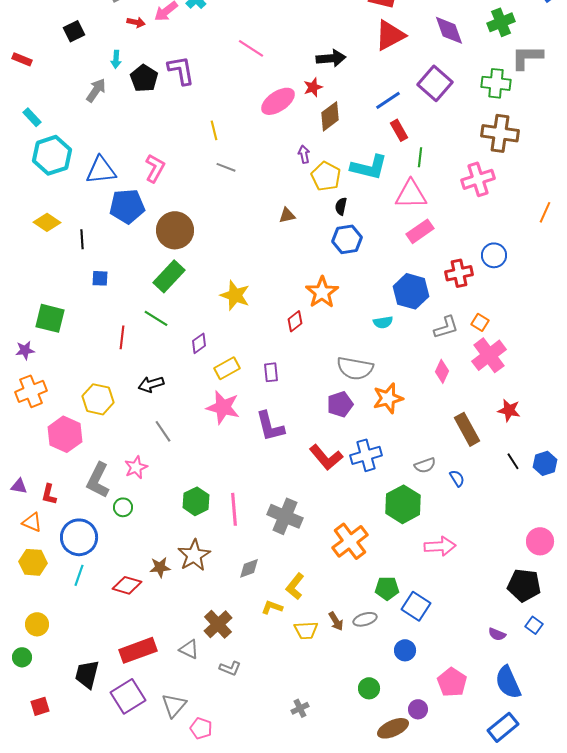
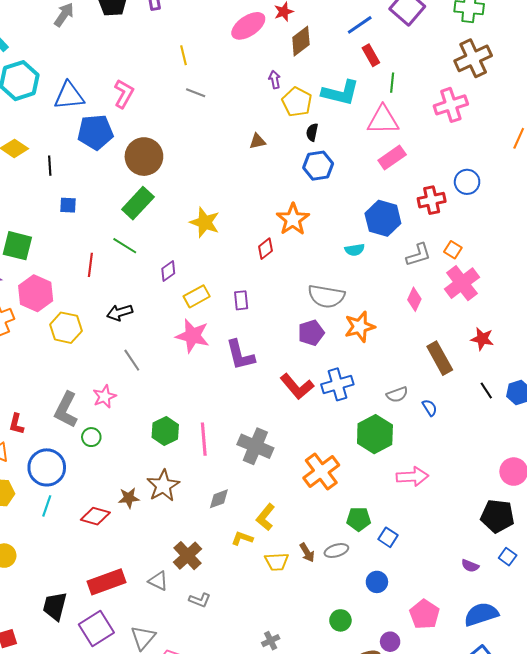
brown cross: (500, 133) -> (473, 58), turned -33
pink hexagon: (65, 434) -> (36, 293), moved
blue square: (416, 606) -> (388, 537), size x0.7
blue semicircle: (508, 682) -> (481, 614), turned 96

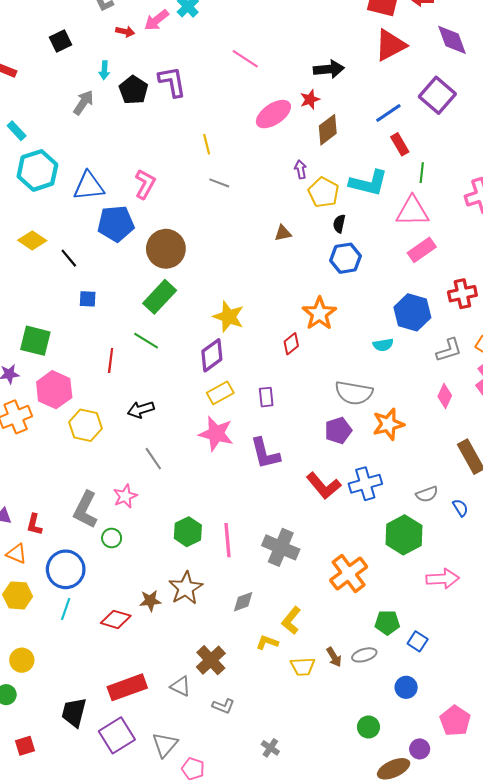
black line: (50, 166) -> (69, 258), turned -36
purple diamond: (168, 271) -> (212, 355), moved, size x1.5
gray cross: (271, 641) -> (270, 748), moved, turned -30

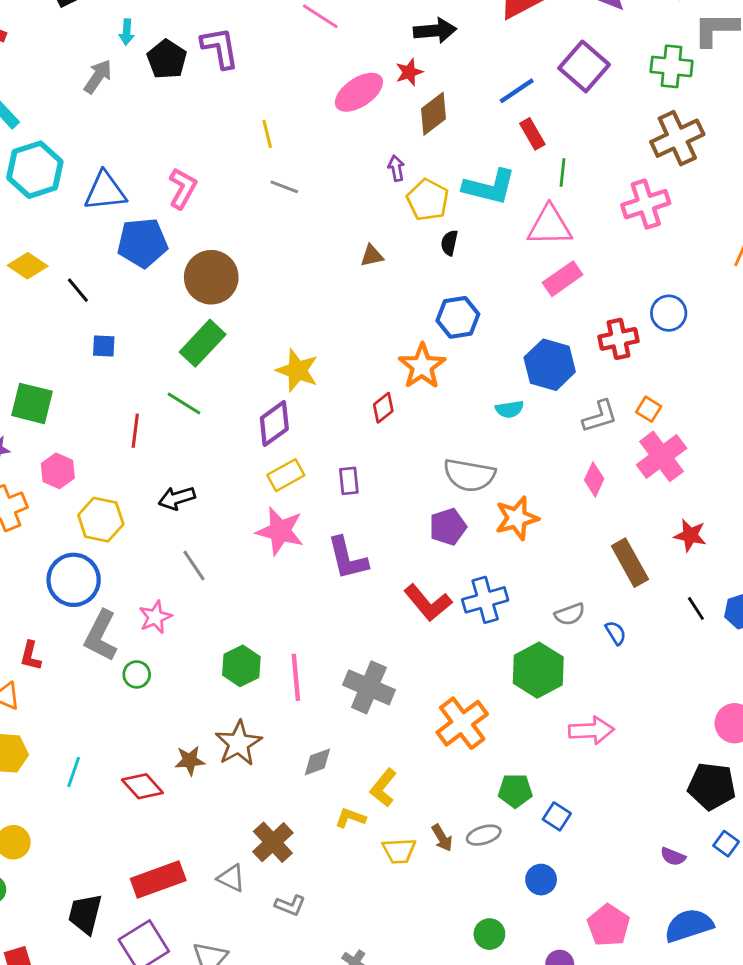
blue hexagon: (346, 258) -> (458, 317), moved
pink hexagon: (54, 390) -> (58, 471), size x0.7
blue circle: (66, 569) -> (74, 580), moved
red diamond: (116, 619) -> (142, 786), turned 32

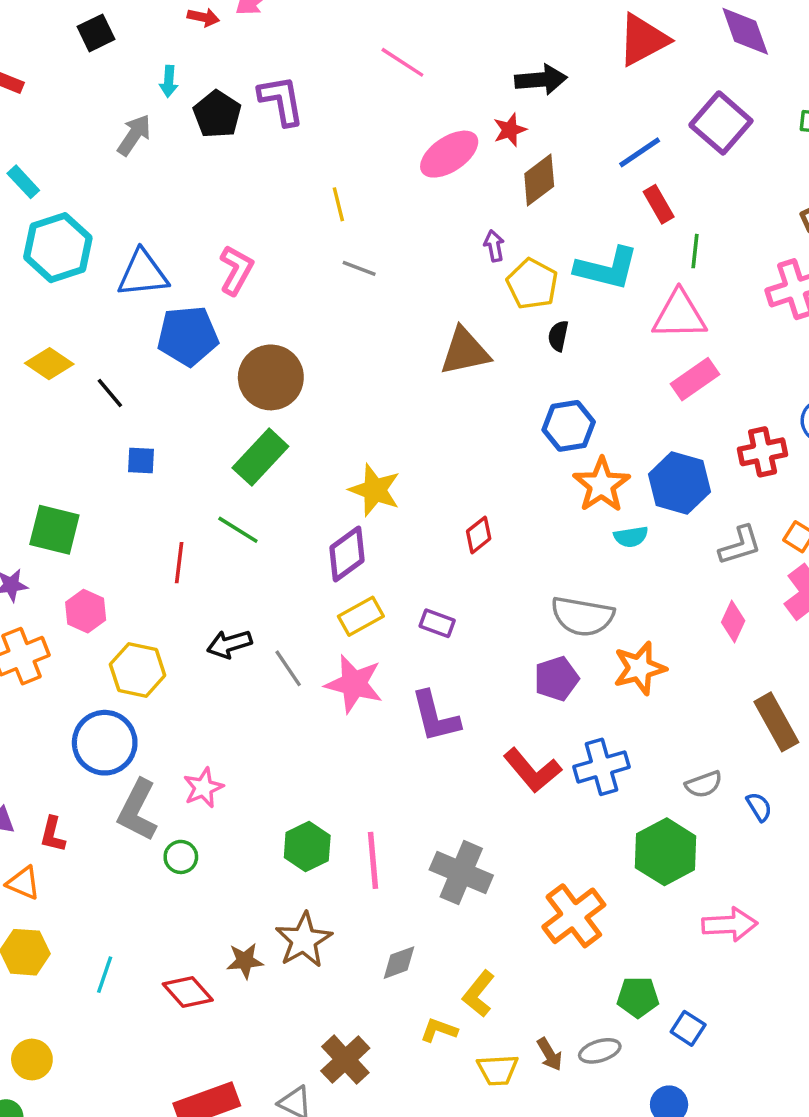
brown triangle: (372, 256) -> (465, 351), size x1.8
orange star: (422, 366) -> (602, 485), moved
purple rectangle: (349, 481) -> (437, 623), turned -64
gray line: (194, 565) -> (288, 668), moved

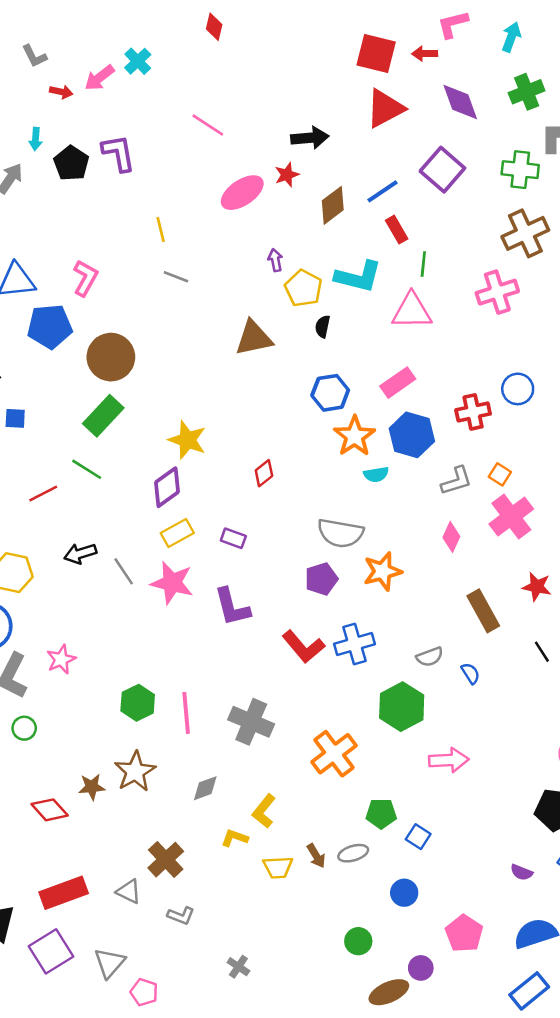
brown diamond: (539, 180) -> (333, 205), moved
pink rectangle: (695, 379) -> (398, 383), moved
red line: (179, 563) -> (43, 494), turned 56
green circle: (181, 857) -> (24, 728), moved

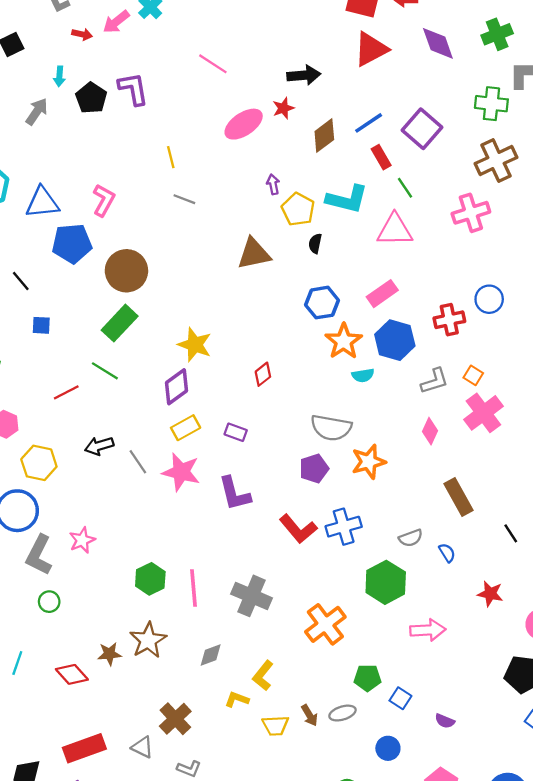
purple square: (442, 170) -> (422, 129), moved
green line: (423, 264) -> (405, 188), turned -40
red star: (537, 587) -> (490, 594), moved
purple semicircle: (522, 872) -> (445, 721), moved

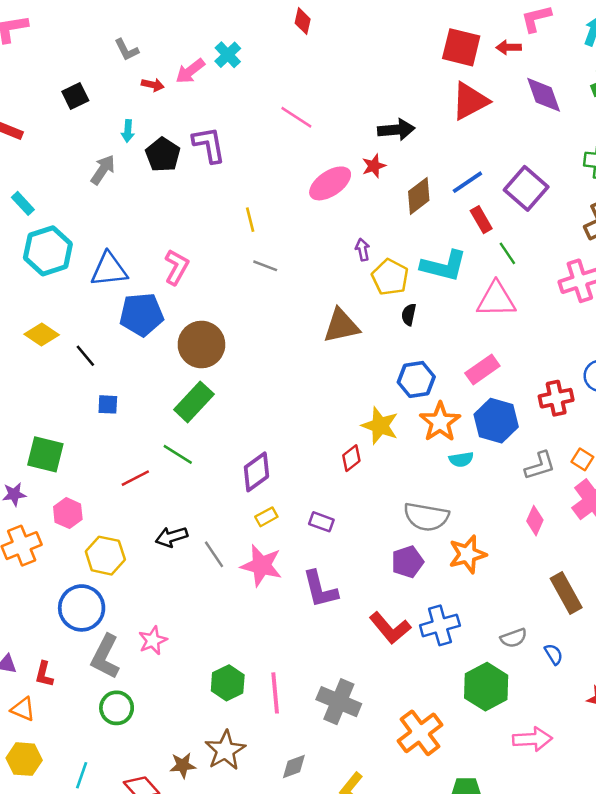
yellow star: (195, 345) -> (380, 426), moved
yellow rectangle: (186, 428) -> (266, 517), size x0.7
green circle: (49, 602) -> (117, 708), size x1.4

